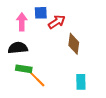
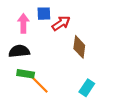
cyan rectangle: (81, 82) -> (87, 88), turned 35

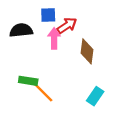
pink arrow: (23, 23) -> (54, 38), moved
black semicircle: (19, 51) -> (21, 30), moved

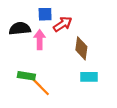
pink arrow: (54, 38) -> (40, 40), moved
cyan rectangle: (95, 96) -> (89, 77), moved, turned 56

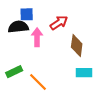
blue square: (45, 14) -> (27, 14), moved
green rectangle: (26, 76) -> (14, 72), moved, turned -35

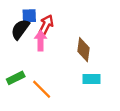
red arrow: (59, 23) -> (46, 25), moved, turned -30
black semicircle: (18, 27) -> (20, 29), turned -48

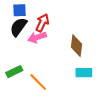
blue square: (29, 16) -> (19, 10), moved
pink arrow: (41, 41) -> (37, 37), turned -108

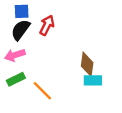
pink arrow: (37, 37) -> (15, 55), moved
brown diamond: (77, 46) -> (87, 64), moved

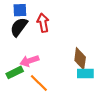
red arrow: (47, 25) -> (43, 23), turned -36
pink arrow: (15, 55) -> (29, 61), moved

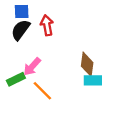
pink arrow: (29, 61) -> (32, 67), turned -30

